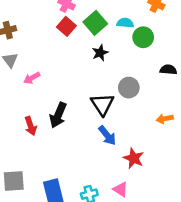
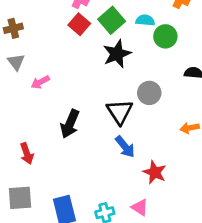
black star: (100, 53) -> (117, 54), size x1.5
red arrow: (31, 126) -> (27, 153), moved

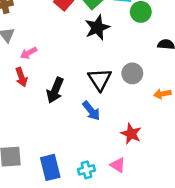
gray circle: (149, 93) -> (132, 73), moved
blue arrow: (125, 147) -> (91, 111), moved
red arrow: (27, 153) -> (21, 77), moved

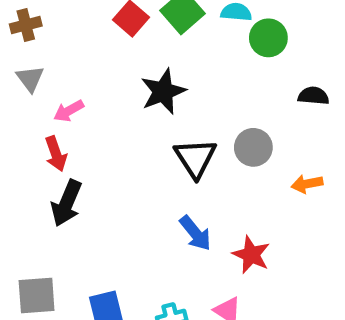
black star: (97, 28) -> (163, 92), moved
black arrow: (55, 90) -> (67, 203), moved
blue arrow: (91, 111) -> (195, 233), moved

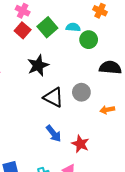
black semicircle: (313, 96) -> (110, 67), size x1.5
black triangle: (195, 158) -> (54, 97), turned -30

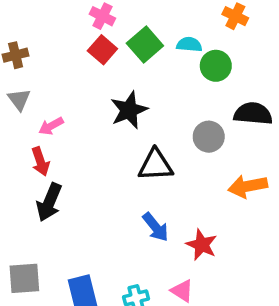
gray circle: (81, 92) -> (209, 137), moved
black triangle: (54, 97) -> (156, 165), turned -30
orange arrow: (107, 110) -> (248, 186), size x1.5

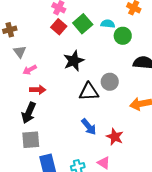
gray triangle: (19, 99) -> (20, 52), moved
gray circle: (209, 137) -> (110, 82), moved
red arrow: (40, 161) -> (38, 90), moved, turned -70
gray square: (24, 278) -> (31, 140), moved

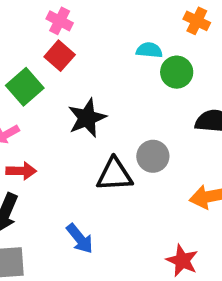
green square: (83, 24) -> (25, 87), moved
blue arrow: (89, 127) -> (80, 239), moved
red star: (115, 137) -> (182, 261), moved

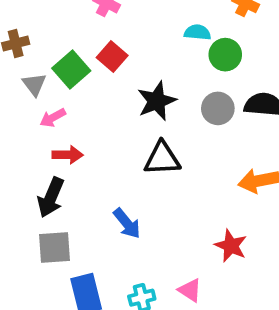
red square: (60, 56) -> (112, 56), moved
black star: (87, 118) -> (157, 101), moved
gray circle: (153, 156) -> (218, 108), moved

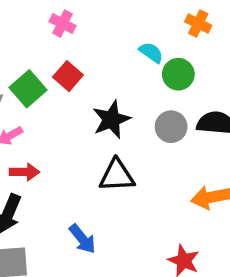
cyan semicircle: (197, 32) -> (151, 52), turned 30

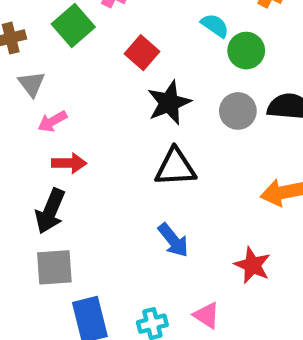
red square: (68, 76) -> (142, 53), moved
green square: (28, 89) -> (73, 26), moved
blue arrow: (82, 239) -> (173, 240), moved

